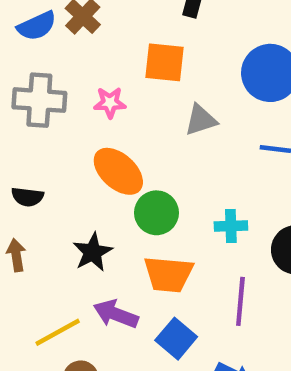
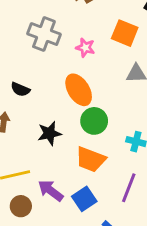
purple arrow: (116, 314) -> (51, 190), moved

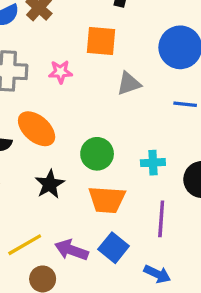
orange ellipse: (79, 90) -> (37, 129), moved

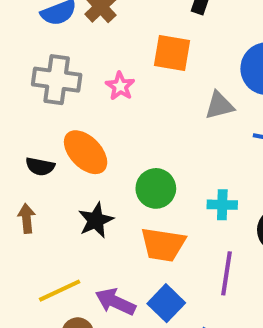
pink star: (60, 72) -> (120, 86), turned 30
gray triangle: (129, 84) -> (219, 105), moved

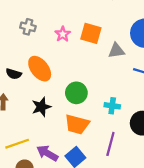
orange square: (172, 53) -> (91, 33), moved
gray cross: (57, 80) -> (28, 27), size x0.6

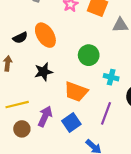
black semicircle: (14, 74) -> (20, 38), turned -48
green circle: (76, 93) -> (89, 55), moved
purple arrow: (47, 153) -> (45, 116), turned 78

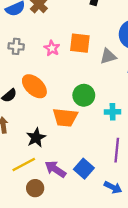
black star: (43, 72) -> (36, 138), moved
orange trapezoid: (76, 92) -> (65, 117), moved
purple arrow: (45, 116) -> (55, 169), turned -66

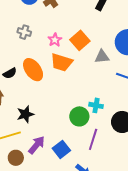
orange square: (80, 43) -> (80, 40), turned 30
green circle: (84, 95) -> (79, 116), moved
orange trapezoid: (65, 117) -> (62, 62), moved
purple arrow: (55, 169) -> (37, 145), turned 84

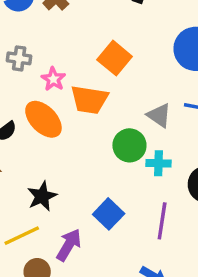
pink star: (55, 40) -> (53, 79), moved
gray triangle: (102, 57) -> (159, 115), moved, turned 49
green circle: (79, 116) -> (129, 145), moved
blue square: (61, 149) -> (109, 214), moved

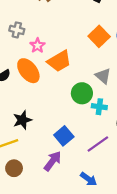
orange square: (115, 58) -> (99, 36), moved
orange trapezoid: (89, 100) -> (59, 61), turned -45
purple line: (162, 221) -> (98, 144), turned 40
purple arrow: (69, 245) -> (53, 161), moved

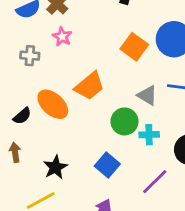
pink star: (37, 46) -> (62, 37), moved
blue square: (64, 136) -> (107, 165), moved

